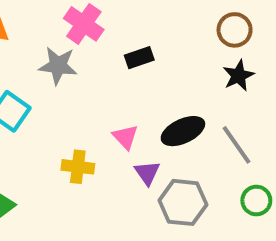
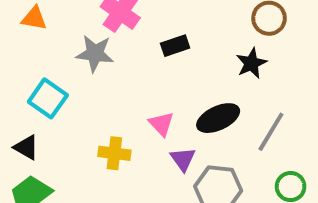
black star: (239, 76) -> (251, 63), moved
gray line: (237, 145) -> (271, 132), turned 66

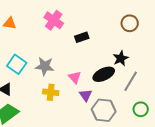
gray star: (95, 53) -> (45, 66), moved
black star: (251, 63) -> (121, 58), moved

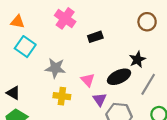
cyan square: (17, 64) -> (25, 47), moved

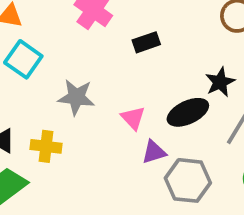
yellow cross: (62, 96) -> (46, 146), moved
purple triangle: (100, 99) -> (154, 152), turned 48

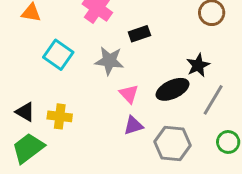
cyan square: (23, 59) -> (58, 55), moved
gray star: (76, 97) -> (109, 61), moved
purple triangle: (154, 152) -> (133, 125), moved

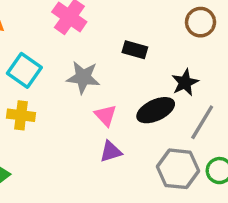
black rectangle: (139, 34) -> (135, 50), moved, turned 35
yellow cross: (60, 116) -> (21, 115), moved
gray hexagon: (173, 143) -> (178, 169), moved

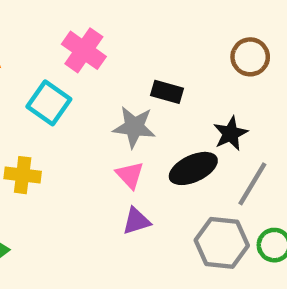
cyan square: (24, 70) -> (49, 103), moved
gray star: (83, 77) -> (134, 127), moved

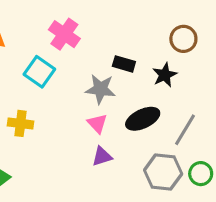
black star: (230, 133) -> (165, 75), moved

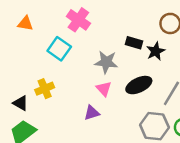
black rectangle: (124, 64) -> (134, 43), moved
yellow cross: (21, 123) -> (45, 89), turned -30
purple triangle: (102, 156) -> (92, 113), moved

